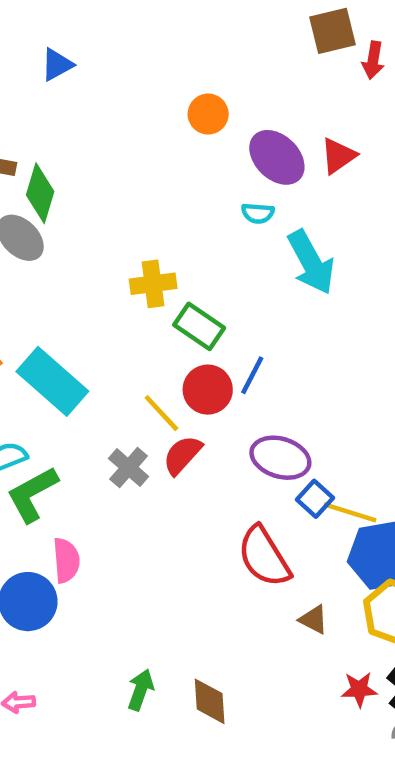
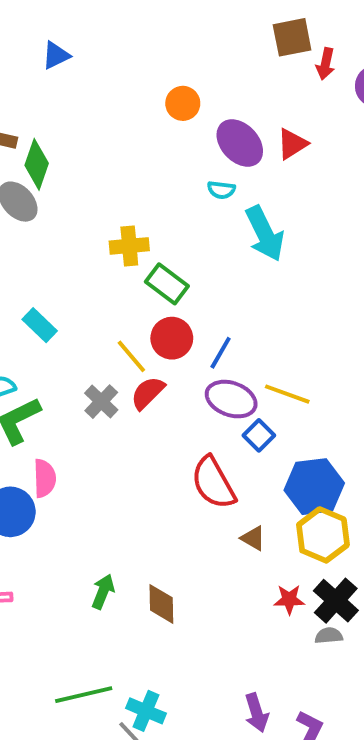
blue line: (252, 375) -> (221, 353), moved
cyan rectangle: (52, 381) -> (40, 325), size x0.6
yellow line: (350, 512) -> (287, 394), moved

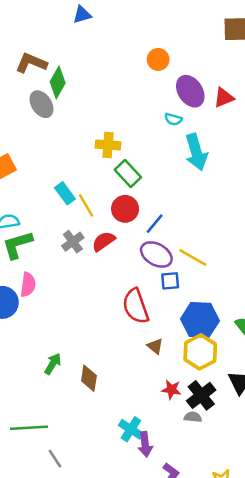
cyan rectangle: (40, 325) -> (65, 193), moved
yellow line: (131, 356) -> (86, 205), moved
blue square: (259, 435) -> (170, 281), turned 30
cyan cross: (146, 711) -> (131, 429), moved
purple arrow: (257, 713) -> (145, 444), moved

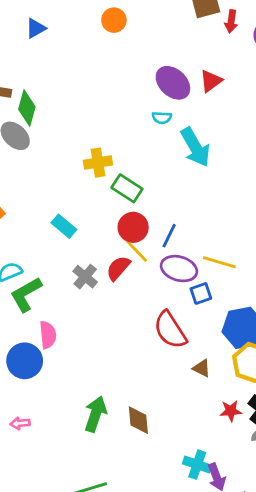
orange circle: (158, 59) -> (114, 20), moved
yellow line: (86, 205) -> (137, 251), moved
green arrow: (53, 364) -> (95, 414), size x1.4

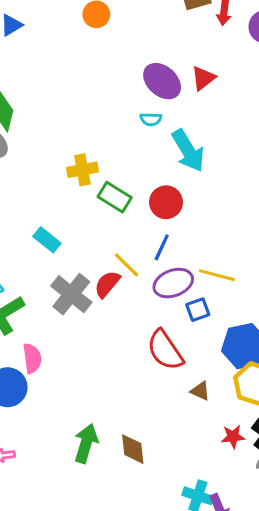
red circle: (133, 227) -> (166, 202), moved
purple ellipse: (179, 269) -> (173, 283), turned -36
gray cross: (85, 277) -> (71, 294), size x1.5

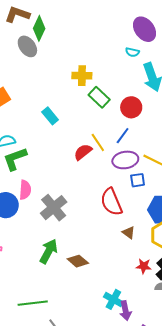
gray cross: (71, 294) -> (54, 208), moved
brown diamond: (133, 449) -> (78, 261), turned -55

